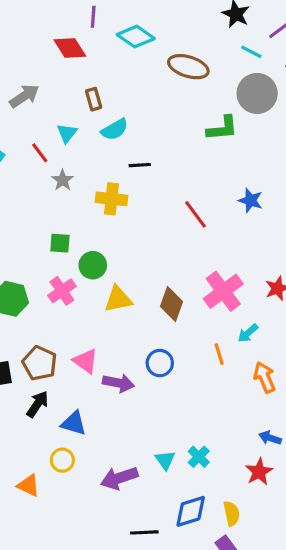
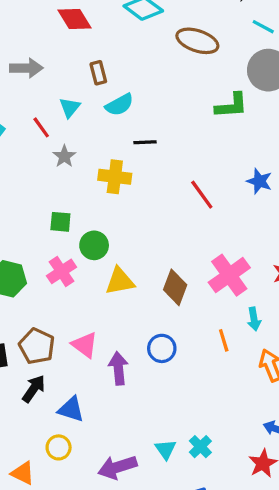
gray arrow: (24, 96) -> (26, 68), turned 32
cyan arrow: (248, 333) -> (254, 319), turned -60
purple arrow: (118, 383) -> (118, 368), turned -108

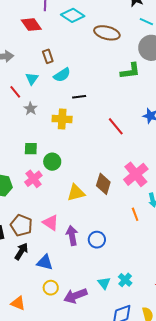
yellow triangle: (120, 281) -> (76, 193), moved
blue circle: (162, 348) -> (97, 240), moved
yellow circle: (59, 447) -> (51, 288), moved

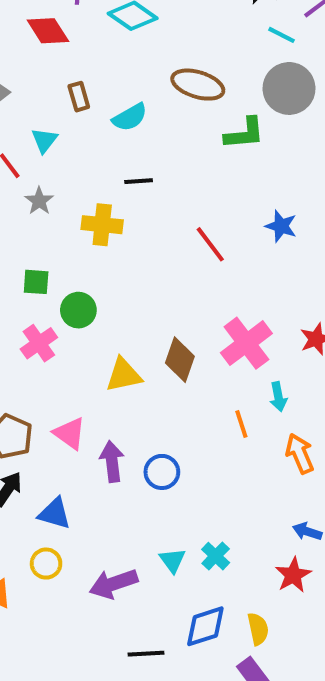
brown ellipse: (107, 33) -> (198, 85), moved
cyan semicircle: (62, 75) -> (130, 117), moved
yellow circle: (51, 288) -> (46, 564), moved

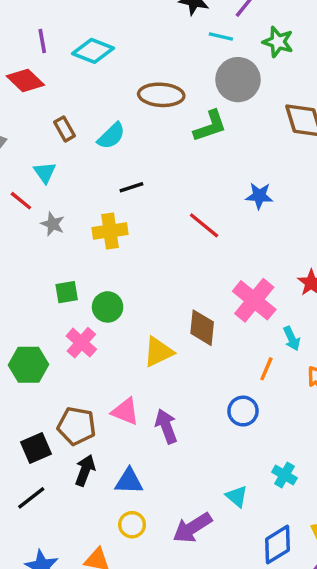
orange line: (241, 424) -> (266, 369), turned 55
blue circle: (162, 472) -> (243, 411), moved
cyan cross: (216, 556) -> (284, 475), moved

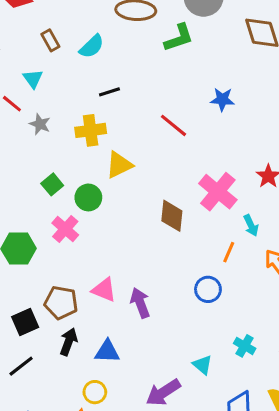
green square: (67, 292) -> (52, 184), turned -30
yellow triangle: (158, 352) -> (119, 165), moved
yellow circle: (132, 525) -> (95, 392), moved

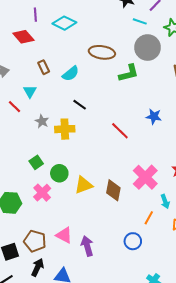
black line: (109, 92) -> (80, 105), turned 48
gray star: (40, 124) -> (42, 121), moved
yellow triangle: (119, 165) -> (84, 185), moved

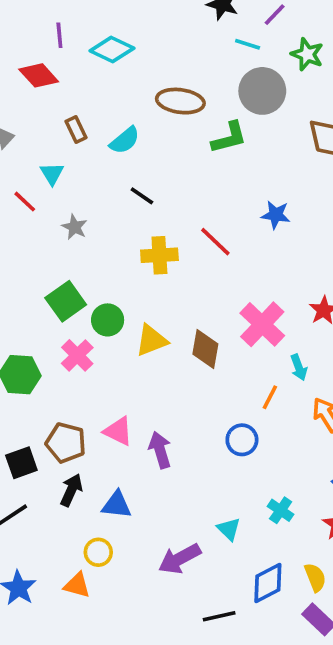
yellow cross: (65, 129) -> (159, 255), moved
green square: (36, 162) -> (66, 301), size x1.5

